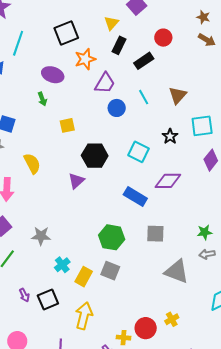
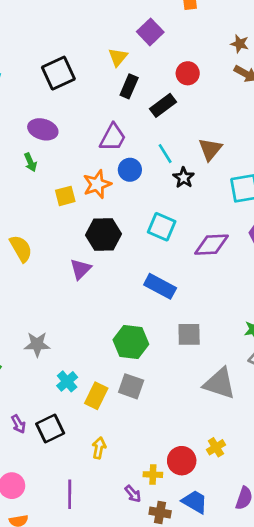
orange star: (85, 59) -> (97, 184), moved
black star: (170, 136) -> (184, 178), moved
purple diamond: (168, 181) -> (211, 245), moved
yellow arrow: (84, 316) -> (99, 448), size x0.6

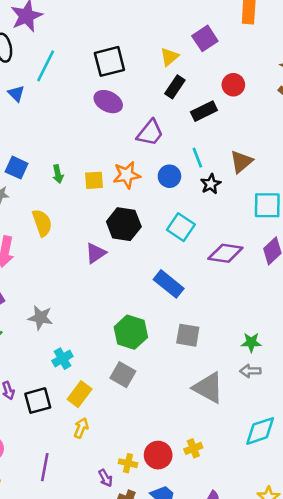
purple ellipse: (43, 129) -> (108, 102), moved
green arrow: (30, 162) -> (58, 174), moved
blue circle: (130, 170) -> (169, 176), moved
yellow rectangle: (96, 396) -> (80, 394), moved

